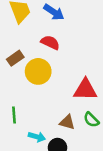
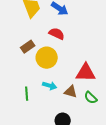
brown triangle: (67, 122) -> (71, 92), moved
cyan arrow: (37, 137) -> (50, 86), moved

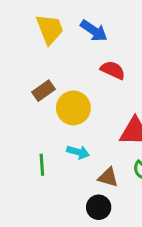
red semicircle: (57, 34) -> (113, 70), moved
brown triangle: (71, 92) -> (108, 177), moved

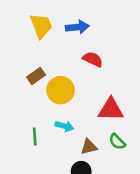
blue arrow: (94, 31) -> (77, 27), turned -40
brown triangle: (108, 177) -> (89, 147), turned -30

